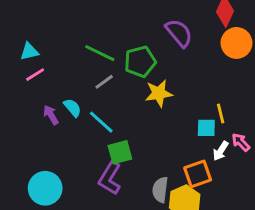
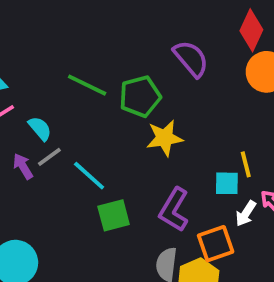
gray line: (104, 82) -> (49, 157), moved
cyan semicircle: (72, 108) -> (40, 129), moved
purple L-shape: (110, 178) -> (174, 210), moved

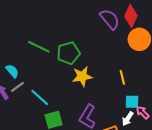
purple semicircle: (191, 59) -> (110, 19), moved
yellow line: (246, 164) -> (122, 77), moved
cyan square: (227, 183) -> (132, 102), moved

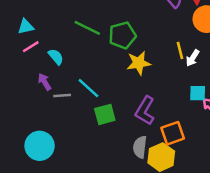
yellow line: (122, 77) -> (180, 50), moved
gray line: (18, 87) -> (62, 96), moved, turned 32
white arrow: (128, 119) -> (193, 58), moved

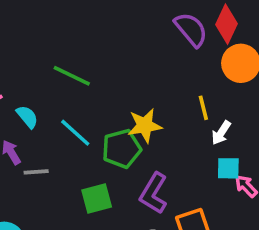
green pentagon: (122, 35) -> (122, 149), moved
white arrow: (193, 58) -> (221, 133), moved
cyan line: (88, 88) -> (75, 133), moved

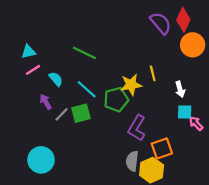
yellow line: (203, 108) -> (153, 73), moved
white arrow: (221, 133) -> (180, 89), turned -49
gray line: (36, 172) -> (62, 114), turned -42
green square: (97, 199) -> (81, 113), moved

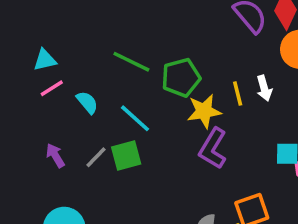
white arrow: (180, 89) -> (264, 88), moved
green pentagon: (116, 100) -> (181, 78), moved
purple arrow: (46, 102) -> (55, 155), moved
purple L-shape: (137, 128) -> (213, 148), moved

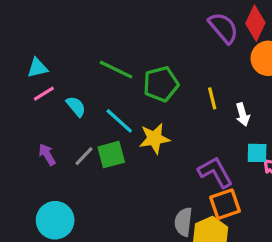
white arrow: (264, 88) -> (243, 114), moved
yellow star: (204, 111) -> (154, 138), moved
purple L-shape: (213, 148) -> (215, 172), moved, turned 120

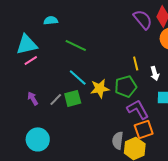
cyan triangle: (37, 68) -> (27, 44), size x1.6
green pentagon: (161, 84) -> (126, 86), moved
cyan semicircle: (76, 106) -> (51, 20), moved, turned -56

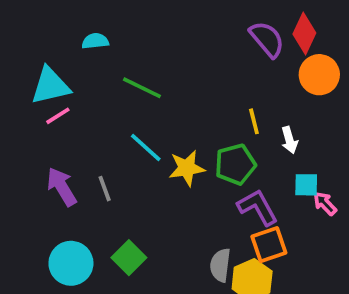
purple arrow: (33, 98) -> (62, 187), size x1.5
green square: (73, 98) -> (129, 258), moved, turned -30
gray line: (56, 99) -> (105, 189), turned -64

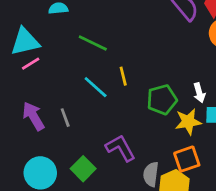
yellow line: (254, 121) -> (123, 76), moved
white arrow: (289, 140) -> (199, 93), moved
yellow star: (187, 168) -> (188, 122), moved
purple L-shape: (258, 207) -> (120, 148), moved

